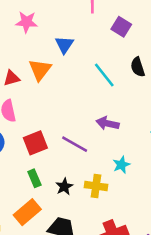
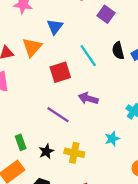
red square: (35, 143) -> (60, 72), moved
cyan star: (121, 165) -> (112, 139), moved

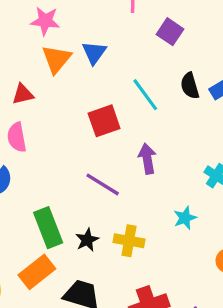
orange triangle: (32, 47) -> (57, 59), moved
purple arrow: (88, 98) -> (147, 159), turned 66
green rectangle: (21, 142) -> (48, 228), size x1.6

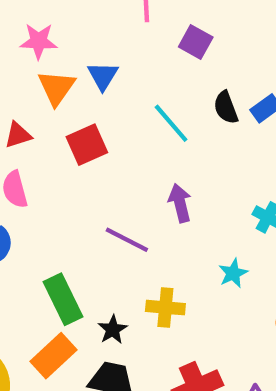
red square: (104, 121) -> (87, 145), moved
black star: (87, 240) -> (113, 330), moved

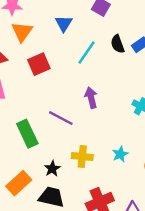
blue triangle: (103, 76) -> (64, 23), moved
cyan line: (171, 123) -> (87, 53), turned 75
cyan star: (233, 273) -> (120, 154), moved
green rectangle: (63, 299) -> (27, 134), moved

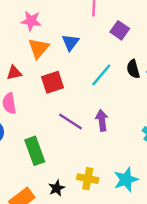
blue triangle: (64, 23) -> (70, 42), moved
purple line: (61, 118) -> (71, 121), moved
cyan star: (120, 154) -> (126, 180), size x1.5

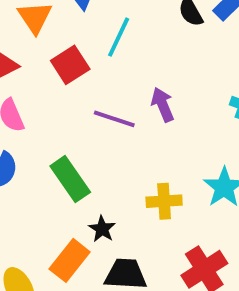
cyan line: (101, 75) -> (119, 37), moved
black star: (57, 188) -> (102, 229), moved

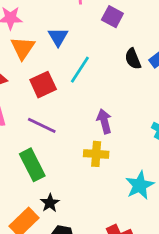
purple line: (114, 119) -> (42, 125), moved
yellow cross: (164, 201) -> (96, 154), moved

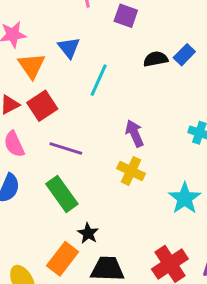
black semicircle: (133, 59) -> (156, 59), turned 110
red square: (43, 85) -> (42, 106), moved
yellow cross: (96, 154) -> (131, 171), turned 30

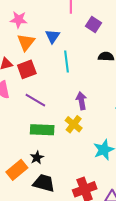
cyan line: (99, 80) -> (67, 61), turned -45
green rectangle: (62, 194) -> (42, 130), moved, turned -65

